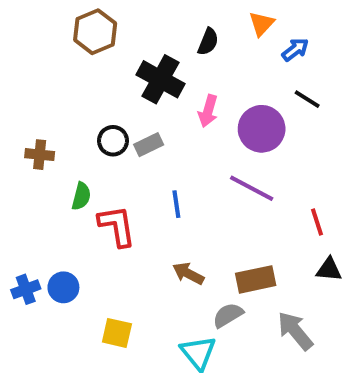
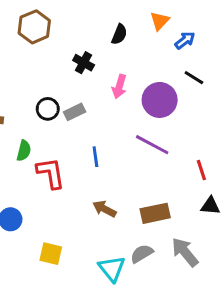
black cross: (161, 79) -> (84, 63), size x0.6
gray semicircle: (228, 315) -> (142, 254), moved

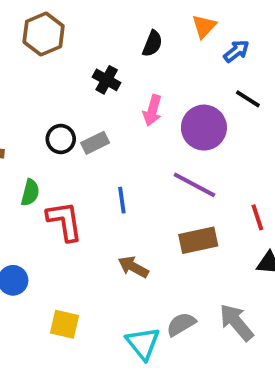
brown rectangle: (155, 213) -> (198, 240), moved

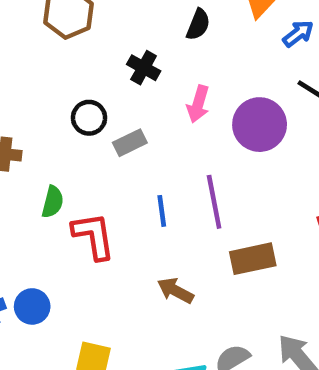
black circle: (61, 139) -> (89, 118), moved
purple line: (194, 185) -> (214, 202), moved, turned 51

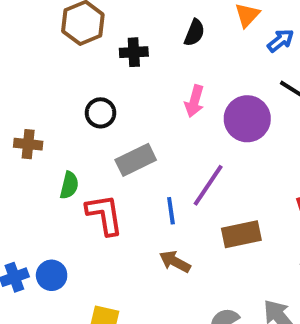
black cross: (144, 68) -> (134, 52), moved, turned -32
gray rectangle: (130, 143) -> (136, 160), moved, size x1.4
purple line: (214, 202) -> (208, 185), turned 45
blue line: (162, 211) -> (171, 211), moved

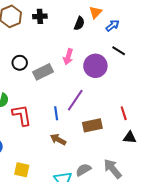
black semicircle: (194, 33) -> (79, 23), moved
black cross: (134, 52) -> (40, 16), moved
gray rectangle: (136, 160) -> (43, 72), moved

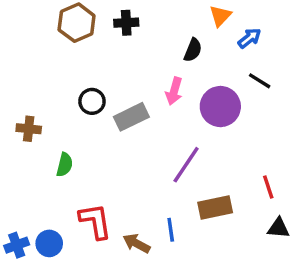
black semicircle: (79, 23) -> (193, 50), moved
blue line: (56, 113) -> (171, 230), moved
red L-shape: (22, 115) -> (95, 221), moved
brown arrow: (58, 139) -> (136, 243), moved

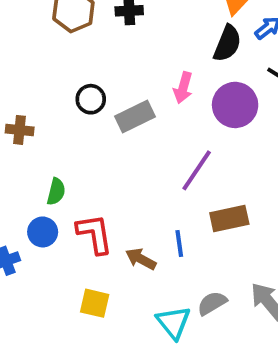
black semicircle: (193, 50) -> (227, 43), moved, size x1.4
green semicircle: (65, 165) -> (56, 192), moved
blue circle: (49, 243) -> (43, 232), moved

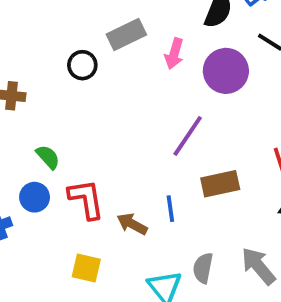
gray rectangle: (135, 117) -> (126, 35), moved
green semicircle: (56, 192) -> (48, 157), turned -56
gray semicircle: (212, 303) -> (203, 268), turned -48

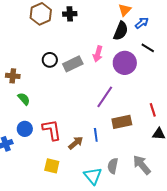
gray rectangle: (126, 35) -> (73, 64), moved
green semicircle: (48, 157) -> (24, 99), moved
brown arrow: (132, 224) -> (76, 143), turned 112

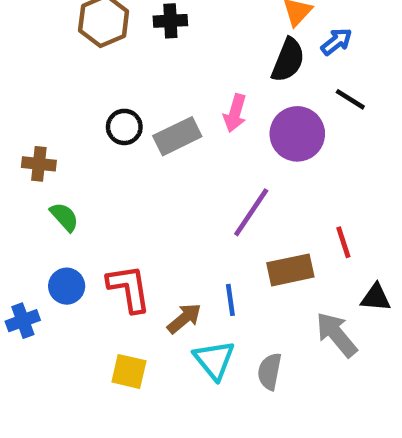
red line: (153, 110) -> (343, 242), moved
gray arrow: (142, 165) -> (336, 335), moved
cyan triangle: (93, 176) -> (214, 360), moved

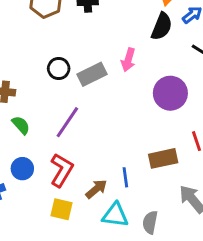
purple circle: (297, 134) -> (170, 93), moved
purple line: (251, 212) -> (67, 122), moved
red L-shape: (129, 288) -> (62, 170), turned 40
cyan triangle: (214, 360) -> (115, 215), turned -44
yellow square: (129, 371) -> (62, 209), moved

